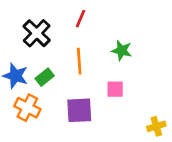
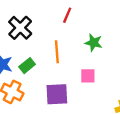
red line: (81, 19) -> (67, 15), moved

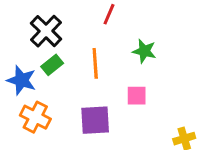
green rectangle: (27, 66) -> (52, 65), moved

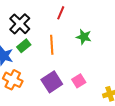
pink square: (137, 96) -> (79, 81), moved, turned -32
purple square: (95, 120) -> (52, 82), turned -30

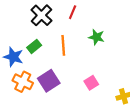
black cross: (20, 24) -> (41, 15), moved
purple square: (52, 82) -> (49, 81), moved

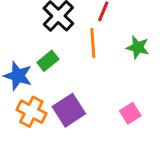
orange line: (63, 45) -> (93, 43), moved

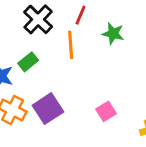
green star: (138, 47) -> (113, 34), moved

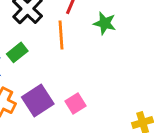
pink square: (106, 111) -> (76, 103), moved

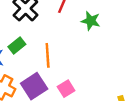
orange line: (61, 35) -> (48, 55), moved

